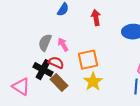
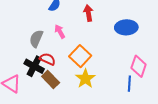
pink arrow: (63, 45) -> (60, 31), moved
orange square: (88, 60) -> (80, 56), turned -35

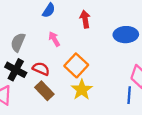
gray semicircle: (36, 39) -> (18, 42), moved
black cross: (34, 66) -> (16, 70), moved

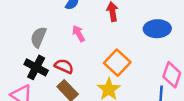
orange square: (76, 65) -> (117, 63), moved

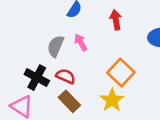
gray semicircle: (38, 37) -> (56, 46), moved

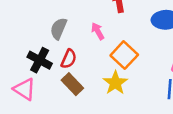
pink arrow: (81, 42) -> (98, 31), moved
red semicircle: (66, 76) -> (69, 59), turned 90

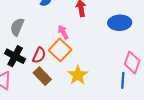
gray semicircle: (59, 29) -> (17, 27), moved
orange square: (124, 55) -> (60, 50), moved

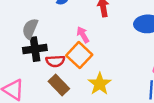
red semicircle: (39, 55) -> (55, 61), turned 63
black cross: (15, 56) -> (35, 49), moved, turned -36

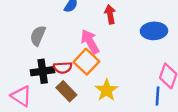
pink arrow: (83, 35) -> (90, 42), size x1.5
black cross: (35, 49) -> (43, 71), moved

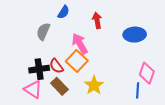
gray semicircle: (38, 36) -> (43, 31), moved
red semicircle: (63, 68) -> (56, 66), turned 56
pink triangle: (21, 96) -> (33, 89), moved

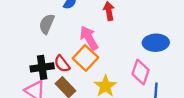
blue ellipse: (135, 35) -> (156, 43), moved
pink diamond: (147, 73) -> (141, 72), moved

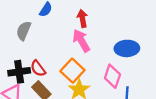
pink arrow: (89, 38) -> (81, 41), moved
orange square: (85, 58) -> (72, 71), moved

